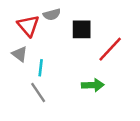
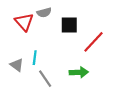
gray triangle: (20, 54) -> (17, 65), moved
gray line: (38, 93) -> (45, 79), moved

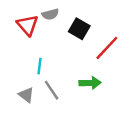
black square: (69, 25) -> (79, 29), turned 30
gray triangle: (17, 65) -> (26, 95), moved

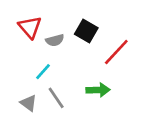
gray semicircle: (50, 14) -> (55, 40), moved
cyan line: (40, 66) -> (43, 72), turned 35

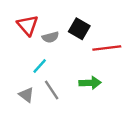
red line: (116, 52) -> (107, 48), turned 40

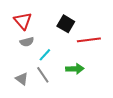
gray semicircle: (50, 37) -> (27, 42), moved
cyan line: (40, 66) -> (45, 55), moved

